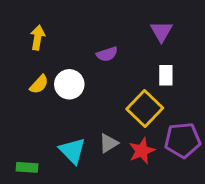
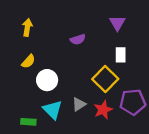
white circle: (69, 84) -> (47, 80), moved
green rectangle: (27, 167) -> (28, 122), moved

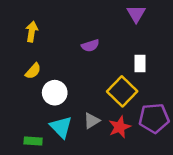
purple triangle: (117, 23) -> (136, 14), moved

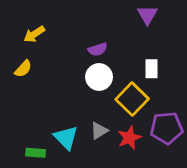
yellow arrow: (32, 32) -> (34, 34), turned -132
yellow semicircle: (33, 71) -> (23, 69), moved
white circle: (55, 93) -> (99, 77), moved

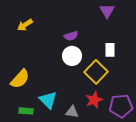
yellow semicircle: (23, 69) -> (20, 79), moved, size x1.5
purple pentagon: (167, 128) -> (121, 106), moved
gray triangle: (99, 131) -> (72, 112), moved, turned 40

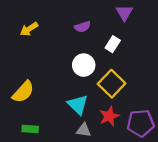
purple semicircle: (71, 36) -> (82, 27), moved
white rectangle: (110, 50) -> (113, 44), moved, turned 32
cyan triangle: (48, 100) -> (78, 105), moved

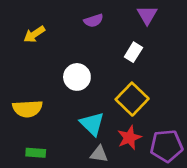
purple semicircle: (82, 27) -> (94, 21), moved
white circle: (84, 65) -> (77, 77), moved
yellow semicircle: (23, 92) -> (27, 109), turned 45

